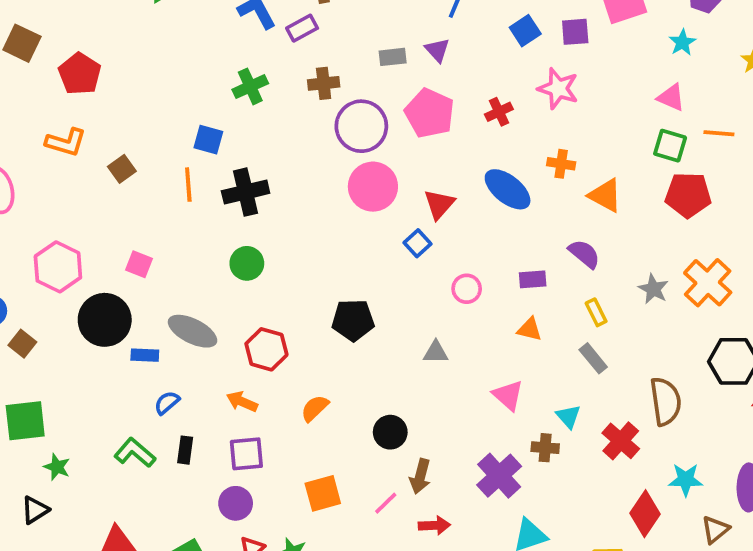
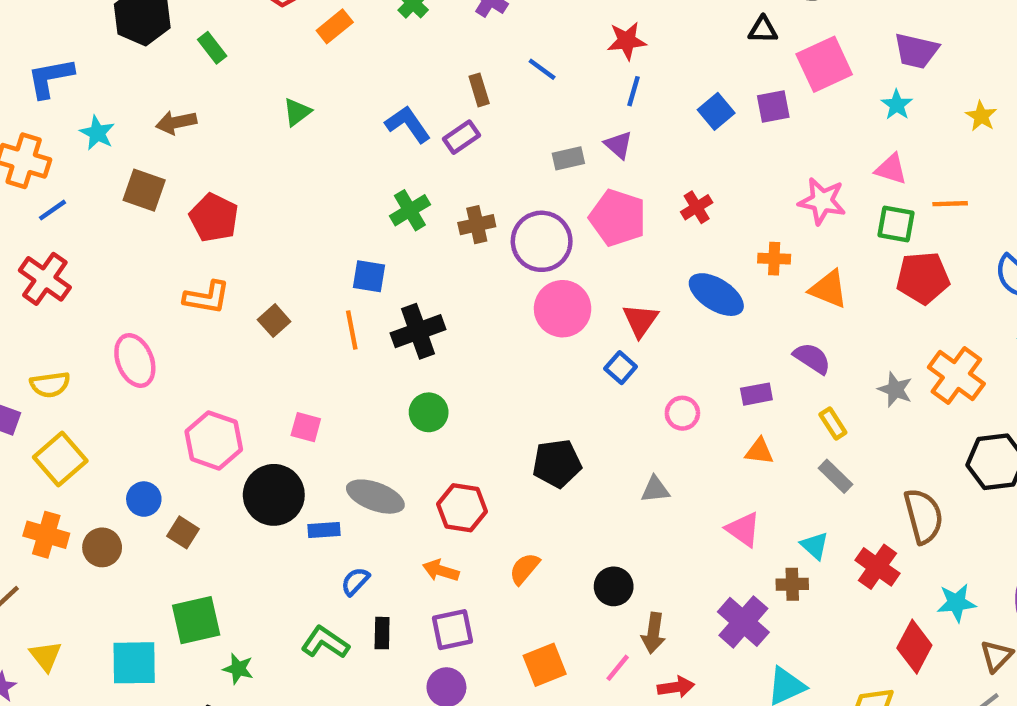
brown cross: (324, 83) -> (477, 225), moved
pink star: (558, 89) -> (822, 201), moved

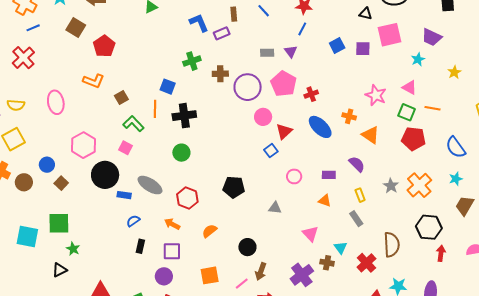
red cross: (697, 207) -> (311, 94), moved
pink circle: (563, 309) -> (263, 117), moved, size x0.7
green L-shape: (325, 642) -> (133, 124), moved

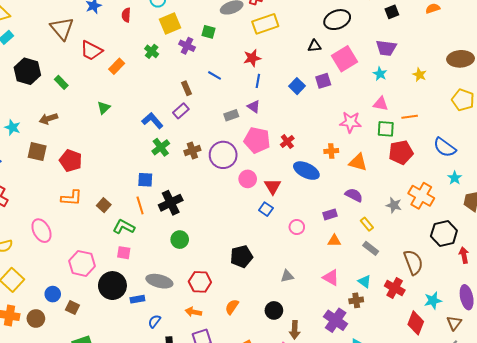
blue L-shape: (199, 23) -> (152, 121), moved
gray triangle: (275, 208) -> (287, 276), moved

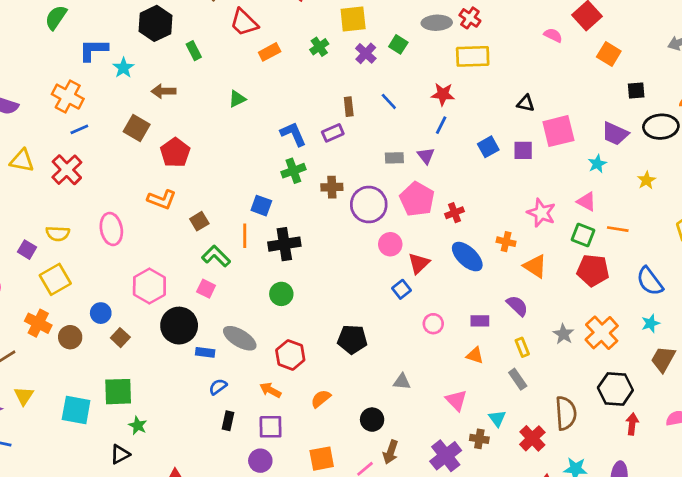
black ellipse: (337, 20) -> (661, 127), moved
cyan star: (13, 127) -> (123, 68), moved

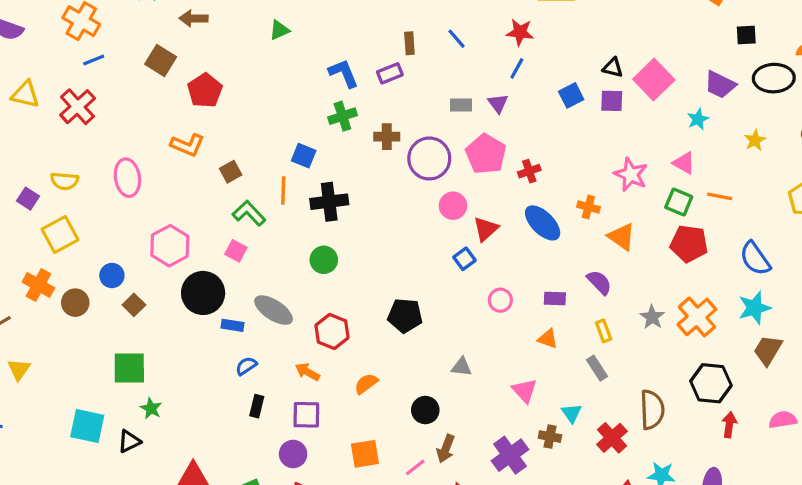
black triangle: (526, 103) -> (613, 68), moved
pink square: (558, 131) -> (654, 80), turned -32
cyan star: (651, 323) -> (754, 308), size x1.5
cyan square: (76, 410) -> (87, 426), moved

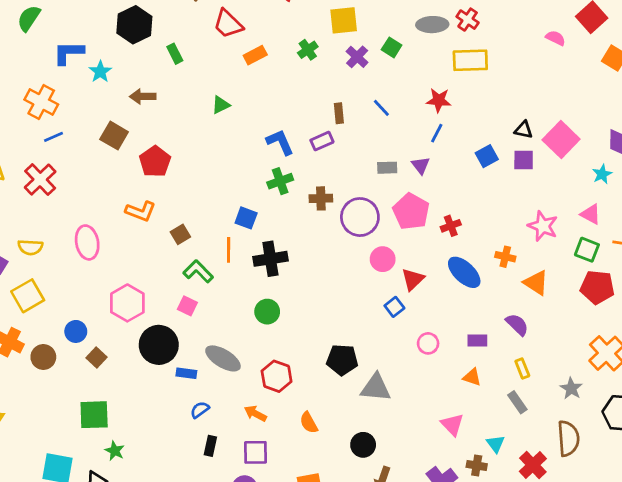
gray star: (652, 317) -> (571, 388), moved
gray triangle: (462, 367) -> (376, 388), moved, size x1.6
orange semicircle: (366, 384) -> (309, 423), turned -80

